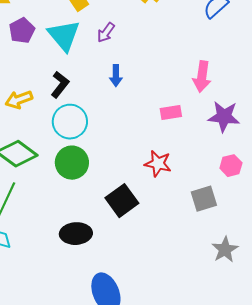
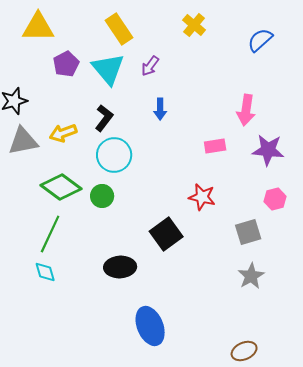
green circle: (72, 163) -> (102, 196), moved, size x0.7
gray star: (225, 250) -> (251, 276), moved

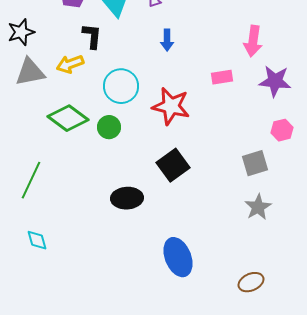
black L-shape: (104, 118) -> (92, 36), moved, turned -32
red star: (202, 197) -> (171, 106), moved, size x1.4
green line: (50, 234) -> (31, 180), moved
cyan diamond: (45, 272) -> (37, 240), moved
blue ellipse: (150, 326) -> (178, 257), moved

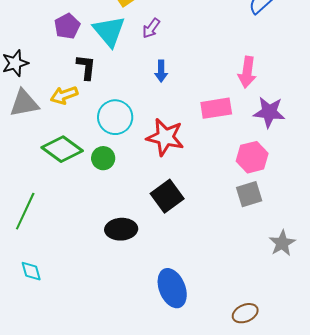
pink rectangle: (222, 77) -> (216, 108), size x1.4
pink hexagon: (282, 130) -> (252, 157), moved, size x1.4
gray star: (258, 207) -> (282, 243), moved

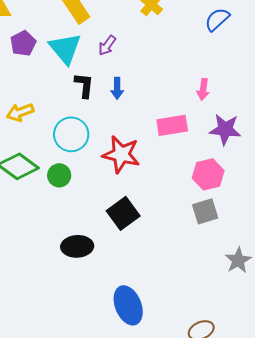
black L-shape: (86, 67) -> (84, 85), moved
pink arrow: (247, 72) -> (203, 89), size x0.7

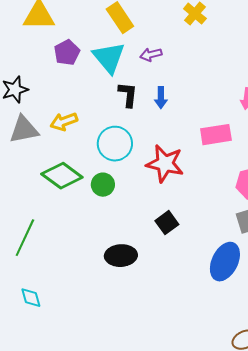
purple arrow: (107, 45) -> (151, 55), turned 40
black square: (123, 213) -> (167, 223), size x0.7
blue ellipse: (128, 305) -> (225, 262), moved, turned 48

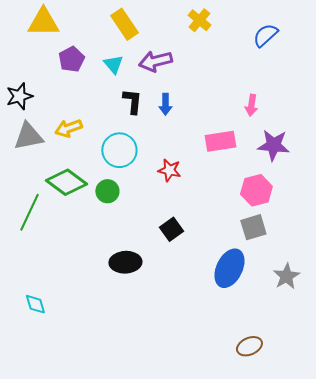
purple arrow: (151, 55) -> (155, 61), size x1.5
cyan triangle: (109, 58) -> (113, 64), size x0.6
red star: (165, 164) -> (169, 170), size x0.6
green line: (25, 238) -> (29, 212), moved

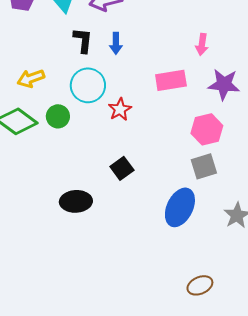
yellow arrow: (68, 128) -> (31, 78), moved
cyan circle: (119, 150) -> (88, 85), moved
red star: (169, 170) -> (120, 109), turned 30
green circle: (107, 191) -> (58, 116), moved

